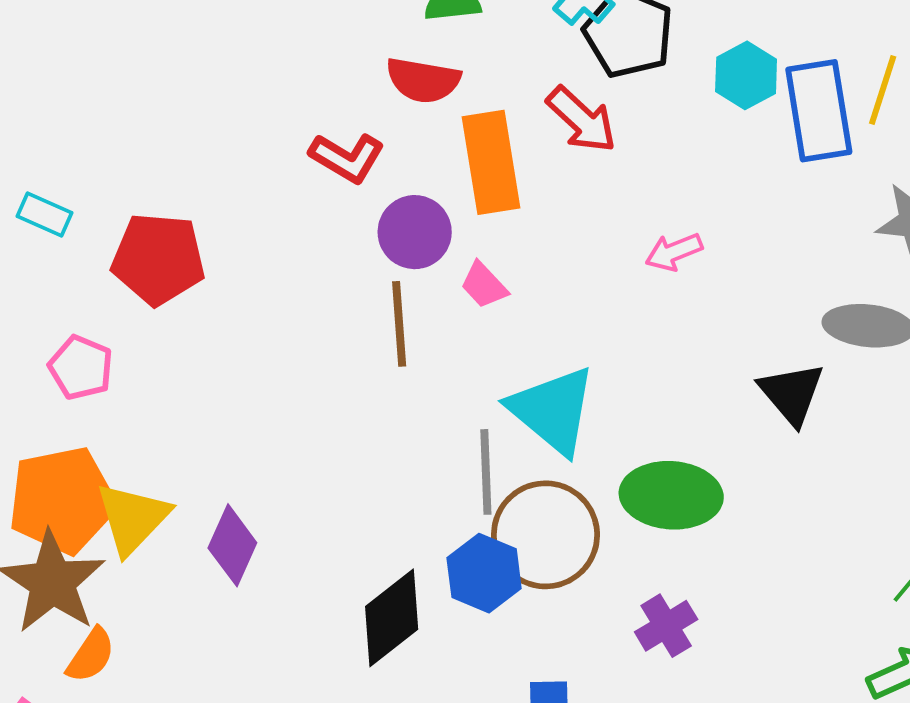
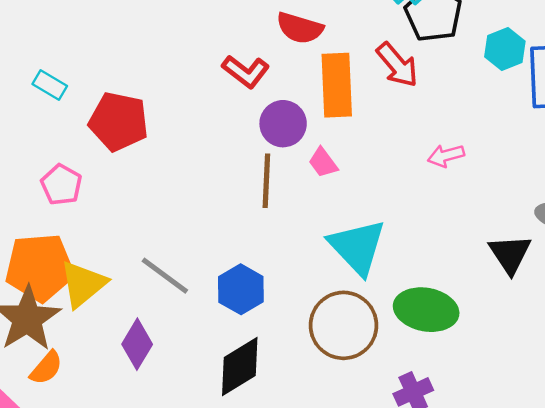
gray line: (486, 472) -> (165, 276), moved, turned -58
purple diamond: (232, 545) -> (137, 344), moved
blue hexagon: (484, 573) -> (241, 289), moved

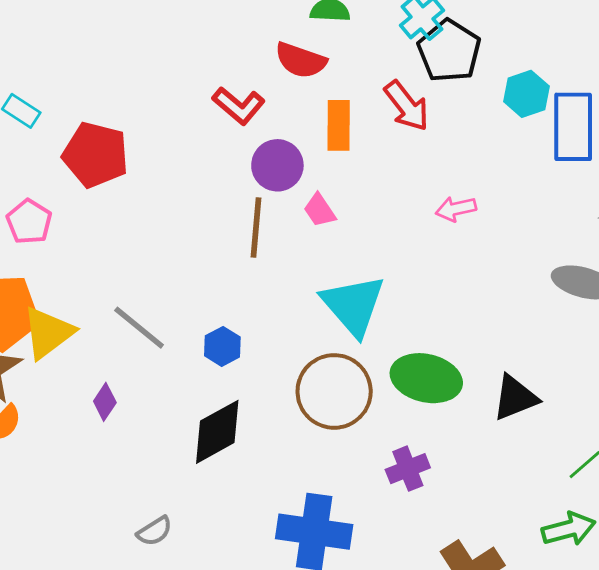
orange rectangle: (337, 85) -> (339, 125), size x0.7
black triangle: (510, 254) -> (515, 398), moved, turned 39
blue hexagon: (241, 289) -> (222, 346), size x0.7
purple diamond: (137, 344) -> (105, 402), size x0.7

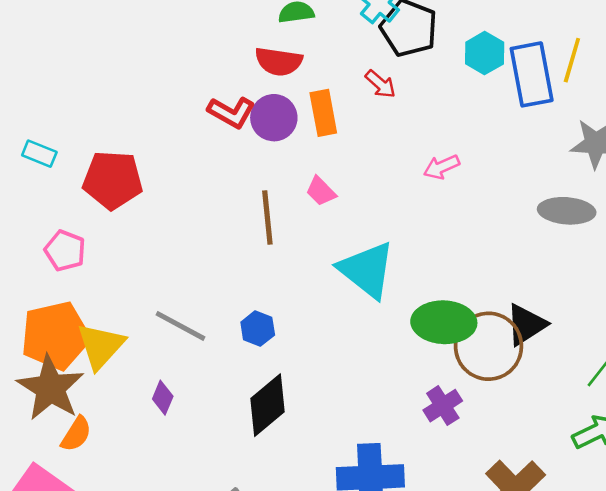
red arrow: (407, 106) -> (380, 84), size x0.7
purple circle: (277, 165) -> (274, 118), moved
brown circle: (334, 391) -> (488, 346), moved

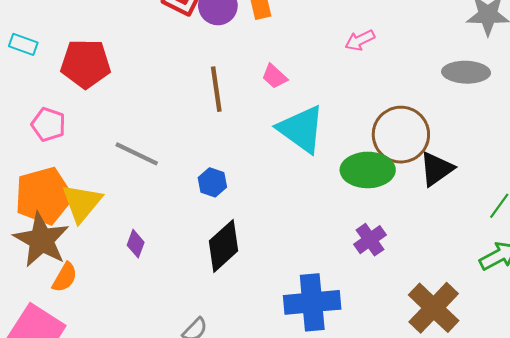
pink trapezoid: (321, 191) -> (275, 76), moved
gray line: (180, 326) -> (137, 154), moved
brown circle: (488, 346) -> (401, 135), moved

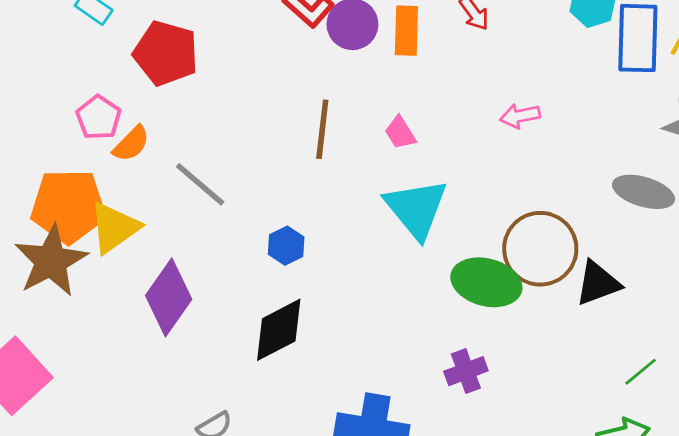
black triangle: (436, 169) -> (598, 283), moved
purple diamond: (136, 244) -> (169, 297), size x2.0
orange semicircle: (65, 277) -> (131, 144), moved

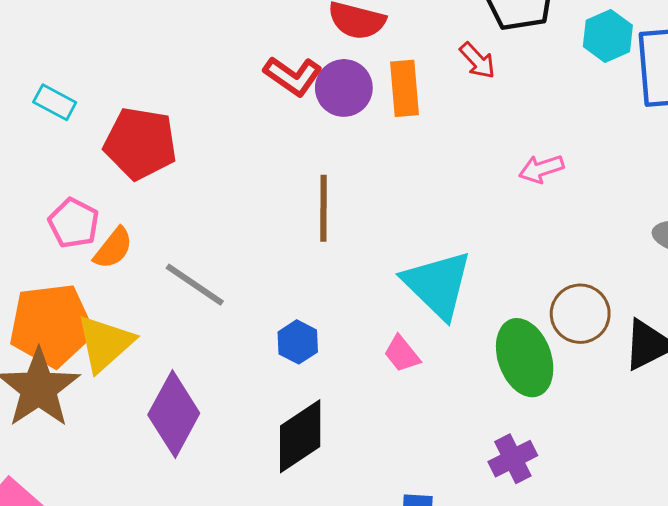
pink trapezoid: (400, 133) -> (402, 354), moved
brown circle: (540, 249) -> (580, 314), size x0.7
green ellipse: (486, 282) -> (525, 358), turned 62

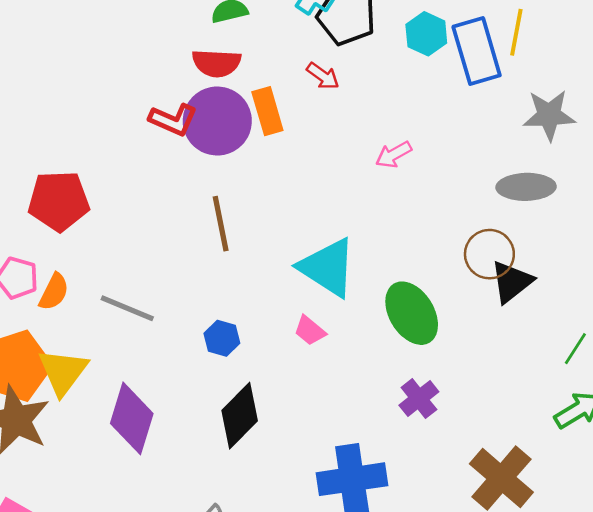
purple circle: (344, 88) -> (217, 121), size x1.4
brown circle: (580, 314) -> (489, 254), moved

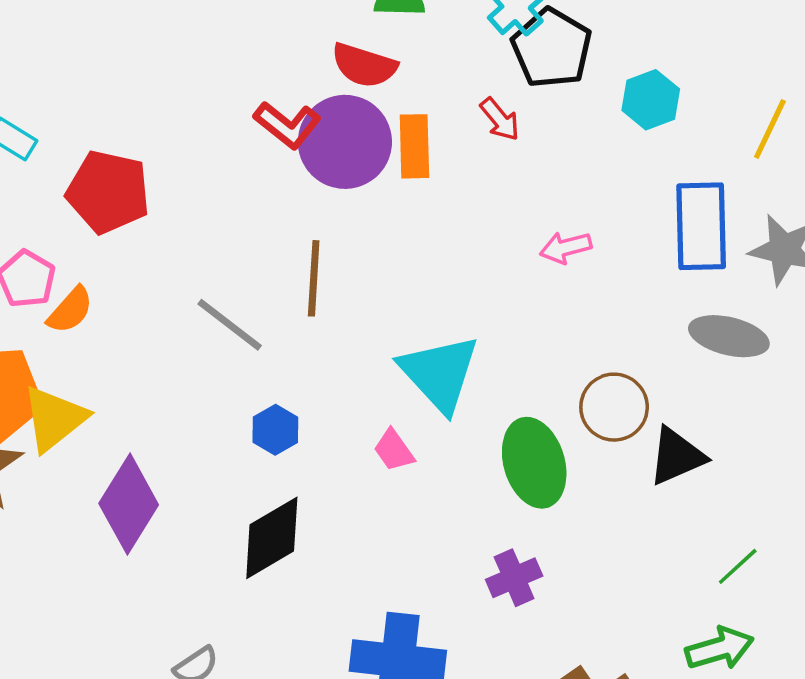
blue rectangle: (477, 51) -> (701, 226), moved
brown circle: (489, 254) -> (614, 407), moved
gray line: (127, 308) -> (230, 325), moved

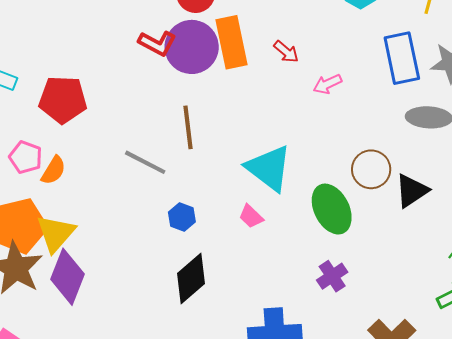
red arrow: (500, 119) -> (286, 52), moved
orange rectangle: (414, 146) -> (231, 42), size x1.4
purple diamond: (129, 504) -> (68, 277), moved

